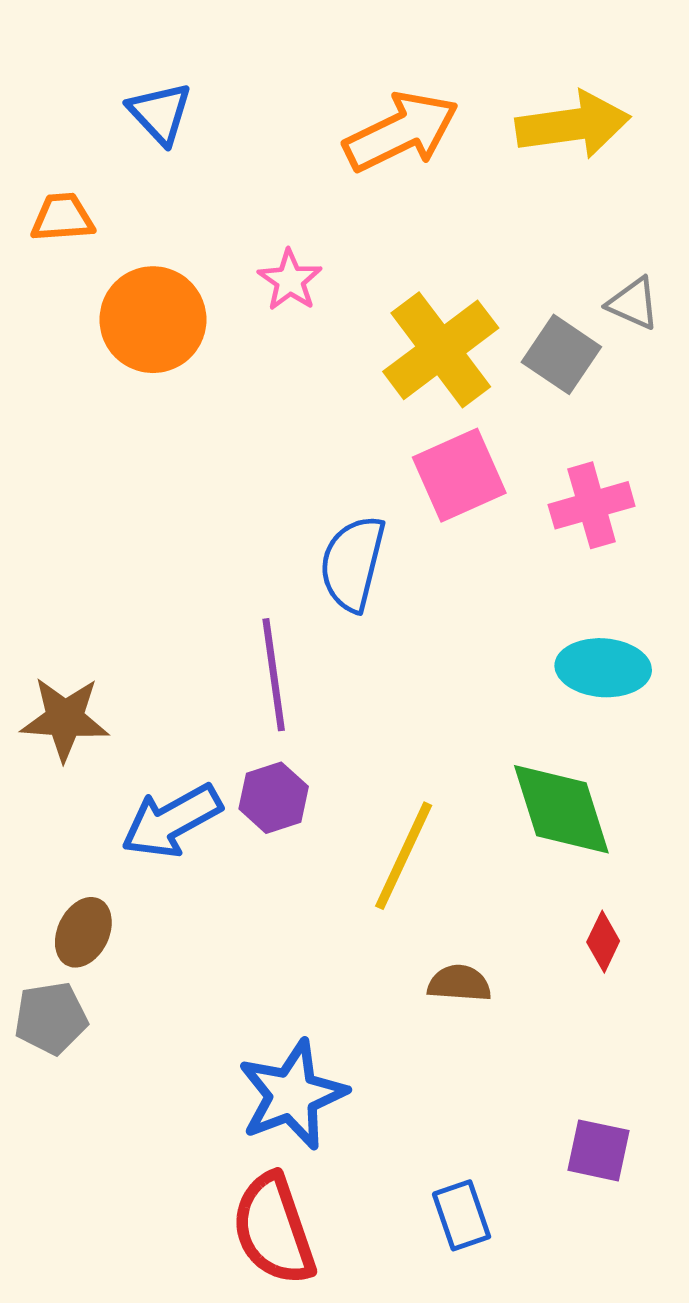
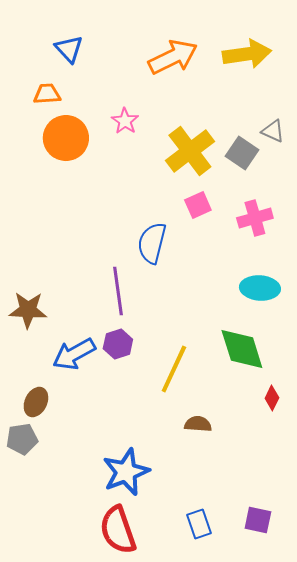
orange trapezoid: (62, 218) -> (47, 94), moved
pink square: (459, 475) -> (198, 205), size x0.7
red diamond: (603, 942) -> (272, 398), moved
purple square: (599, 1150) -> (258, 520), moved

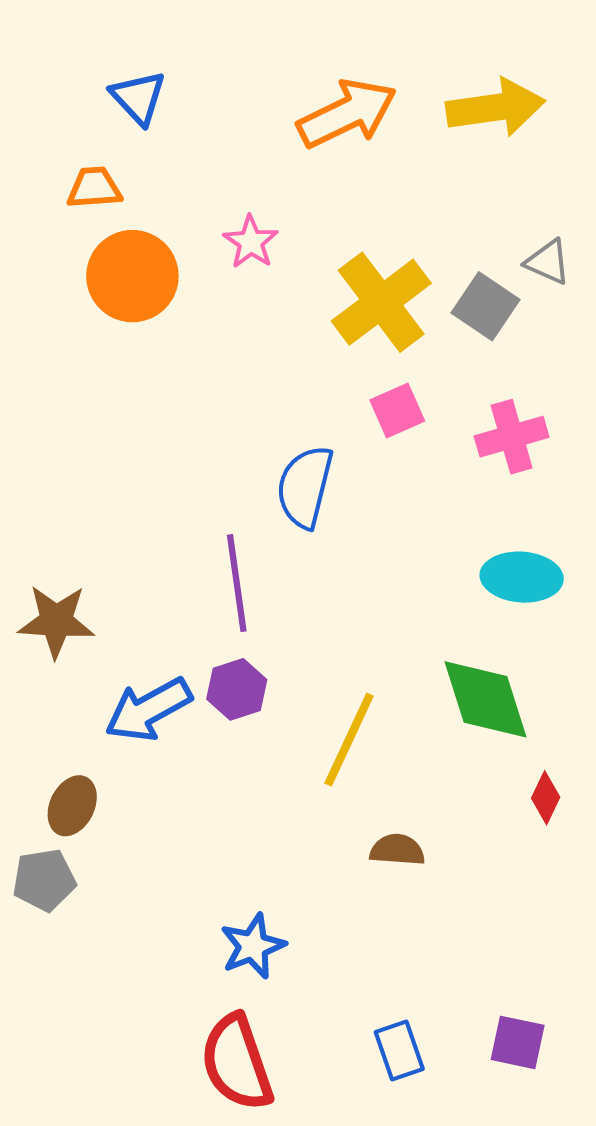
blue star: (126, 472) -> (253, 946), size x0.7

